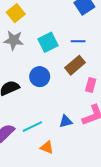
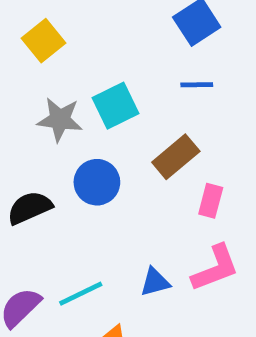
gray star: (14, 40) -> (60, 120), moved
blue line: (78, 41) -> (197, 85), moved

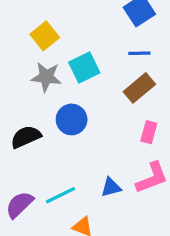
yellow square: (44, 41) -> (45, 36), moved
brown rectangle: (176, 157) -> (139, 88), moved

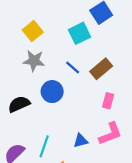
blue line: (139, 53) -> (73, 68), moved, turned 42
cyan square: (84, 67) -> (80, 33), moved
cyan line: (61, 195) -> (44, 146), turned -45

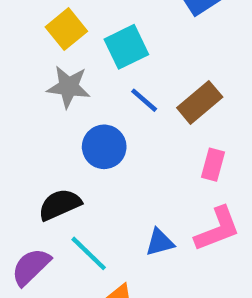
cyan square: (80, 33) -> (126, 47), moved
black semicircle: (19, 104) -> (60, 205), moved
cyan line: (44, 146) -> (89, 253), turned -65

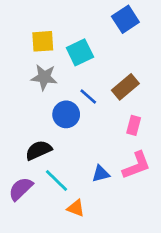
yellow square: (66, 29) -> (43, 41), turned 35
blue line: (144, 100) -> (88, 96), moved

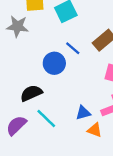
gray star: (44, 77) -> (17, 26), moved
orange triangle: (76, 208) -> (95, 130), moved

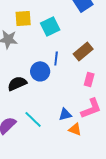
blue line: (73, 48) -> (56, 58), turned 56
black semicircle: (31, 93) -> (17, 83), moved

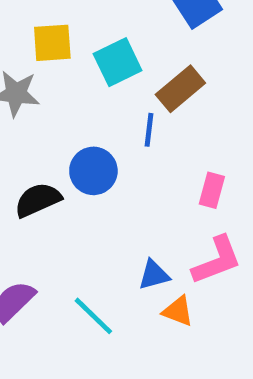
brown rectangle: (83, 51) -> (180, 89), moved
blue line: (56, 58) -> (149, 130), moved
cyan line: (33, 119) -> (93, 316), moved

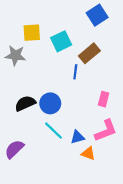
blue circle: (93, 171) -> (50, 103), moved
cyan line: (93, 316) -> (53, 131), moved

